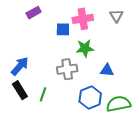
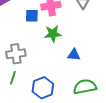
gray cross: (67, 69) -> (16, 54), moved
blue hexagon: (90, 98) -> (43, 88), moved

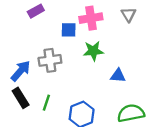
gray cross: (16, 54) -> (50, 60), moved

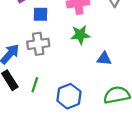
blue square: (69, 30) -> (41, 14), moved

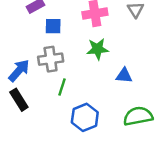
green line: (35, 85) -> (62, 87), moved

